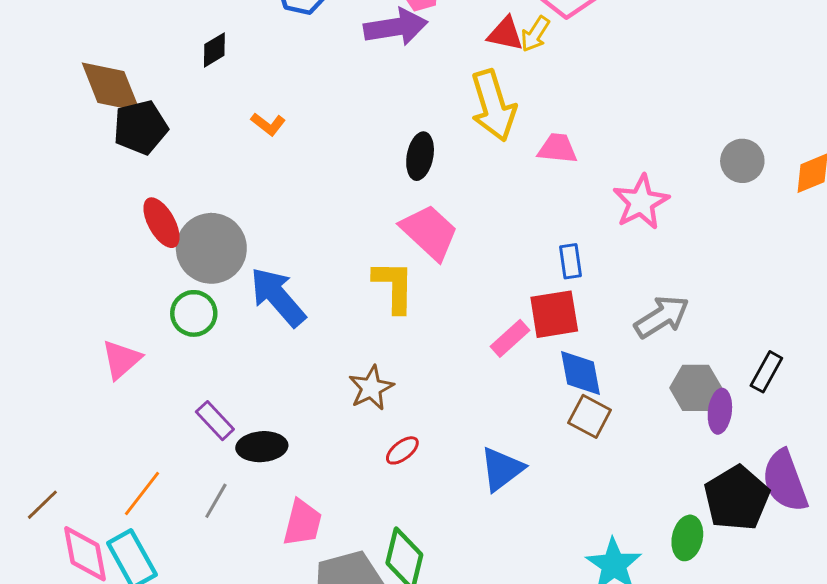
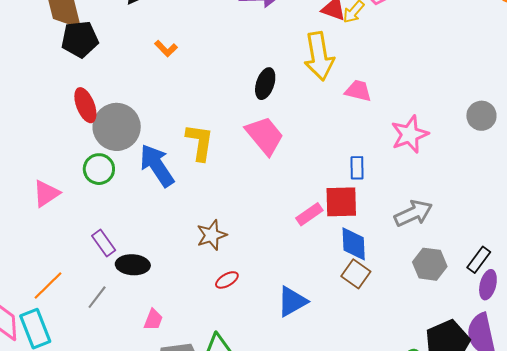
yellow L-shape: (394, 286) -> (200, 142), moved
purple ellipse: (720, 411) -> (488, 285), moved
pink trapezoid: (302, 523) -> (153, 320), size x0.7

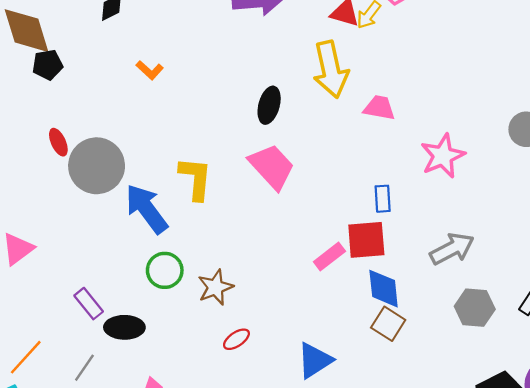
black pentagon: (80, 39) -> (48, 65), size x0.7
red ellipse: (85, 105) -> (58, 142), size x0.7
green circle: (99, 169) -> (165, 270), moved

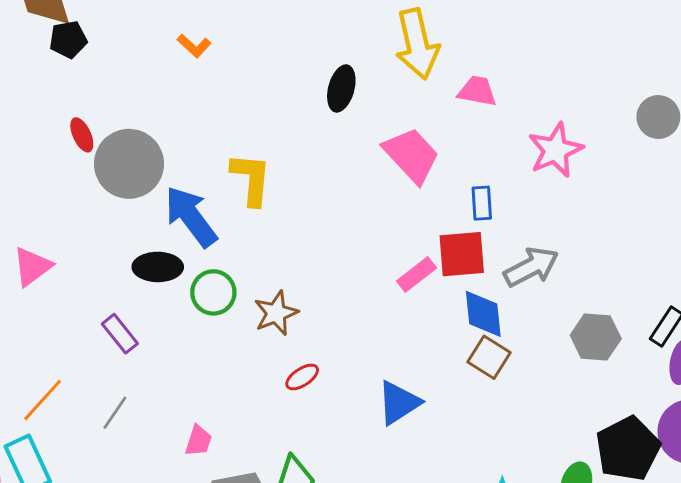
pink trapezoid: (272, 167) -> (411, 155), moved
gray arrow: (452, 249) -> (531, 267), moved
black ellipse: (124, 327) -> (158, 267), moved

